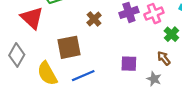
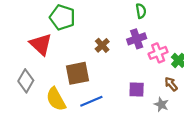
pink cross: (154, 14) -> (158, 53), moved

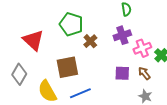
green pentagon: (62, 17) -> (71, 24), moved
brown arrow: (171, 84) -> (144, 73), moved
purple square: (137, 89) -> (122, 73), moved

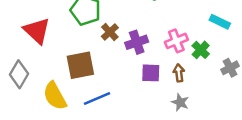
purple cross: (122, 35) -> (137, 42), moved
brown arrow: (144, 73) -> (179, 73), turned 32

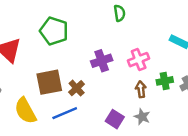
brown cross: (110, 32) -> (77, 88), moved
green cross: (201, 50) -> (165, 81), moved, turned 35
purple square: (151, 73) -> (115, 119), moved, turned 30

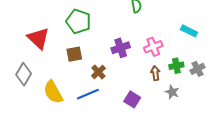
brown square: (49, 82) -> (74, 54), moved, size x0.7
gray star: (142, 117) -> (172, 92), moved

